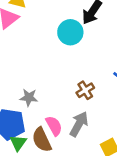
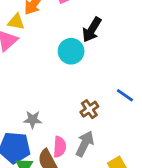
pink semicircle: (54, 126) -> (60, 147), turned 36

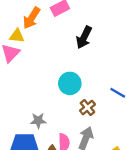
cyan circle: (71, 51) -> (70, 83), moved

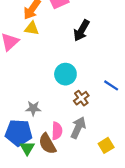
yellow triangle: (17, 36) -> (32, 28), moved

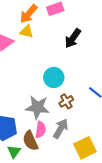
gray star: (33, 108) -> (37, 107), moved, size x1.6
yellow square: (106, 145) -> (85, 148), size x1.5
green triangle: (27, 148) -> (14, 152), moved

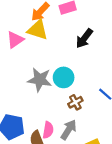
yellow triangle: (27, 32) -> (38, 30), size x1.5
gray star: (37, 107) -> (40, 80), moved

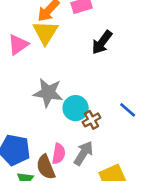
yellow triangle: (38, 30) -> (45, 32), turned 45
cyan circle: (64, 77) -> (76, 108), moved

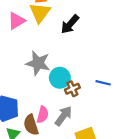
black arrow: (102, 42) -> (70, 24), moved
blue line: (128, 110) -> (103, 83), turned -32

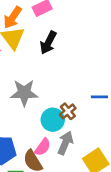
cyan circle: (60, 78) -> (53, 120), moved
pink semicircle: (43, 115) -> (43, 147), turned 35

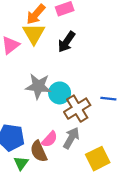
brown cross: (68, 111) -> (77, 109), size x1.6
cyan circle: (53, 120) -> (60, 93), moved

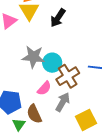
pink semicircle: (50, 139) -> (44, 88), moved

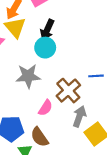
cyan circle: (52, 63) -> (45, 48), moved
gray arrow: (63, 102) -> (79, 116), moved

